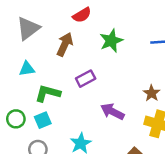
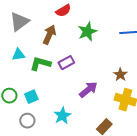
green L-shape: (48, 93) -> (40, 64), moved
purple arrow: (112, 112) -> (88, 90), turned 114

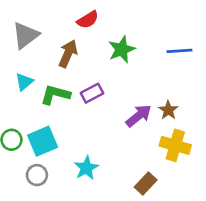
cyan triangle: (18, 55) -> (24, 82), turned -32
purple arrow: (88, 90) -> (139, 116), moved
cyan square: (31, 97) -> (43, 141), size x1.5

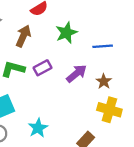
blue line: (180, 51) -> (103, 46), moved
purple arrow: (139, 116) -> (77, 73), moved

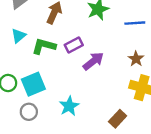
purple arrow: (77, 73) -> (93, 61), moved

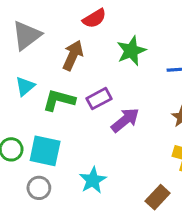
cyan square: (33, 84) -> (45, 151), turned 35

